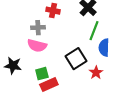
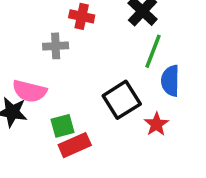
pink semicircle: (37, 46) -> (30, 91), moved

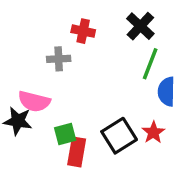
black square: (122, 100) -> (119, 136), moved
red rectangle: (75, 145) -> (77, 152), turned -56

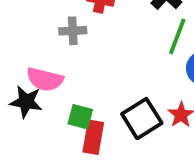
green square: (65, 134) -> (80, 117), turned 30

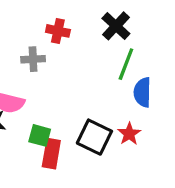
black square: (142, 119) -> (94, 137), turned -32

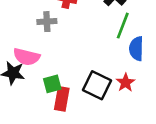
green square: (40, 135) -> (52, 84), turned -30

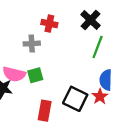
blue semicircle: (136, 49) -> (106, 80), moved
green square: (52, 84) -> (35, 75), moved

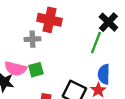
black cross: (91, 20) -> (108, 22), moved
red cross: (49, 24) -> (50, 20), size x1.5

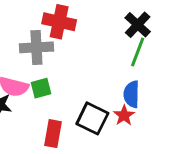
gray cross: (33, 39) -> (36, 47), size x1.5
green line: (96, 43) -> (138, 52), moved

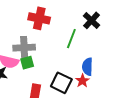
gray cross: (36, 47) -> (24, 48), moved
green line: (138, 52) -> (71, 39), moved

